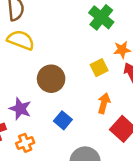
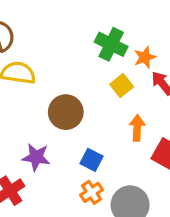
green cross: (101, 17) -> (111, 44), moved
orange cross: (25, 143) -> (92, 192), moved

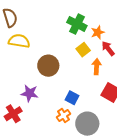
orange arrow: (137, 128) -> (97, 67), moved
blue square: (92, 160) -> (72, 98), moved

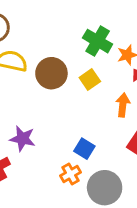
yellow square: (83, 50) -> (90, 79), moved
brown circle: (48, 66) -> (51, 73), moved

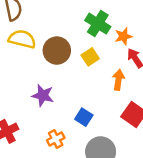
purple star: (22, 139) -> (43, 95), moved
orange cross: (70, 174) -> (56, 139), moved

